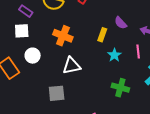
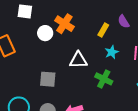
white circle: (33, 56) -> (45, 33), moved
white triangle: (72, 66) -> (78, 60), moved
green cross: (120, 88) -> (104, 79), moved

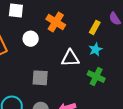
white circle: (45, 33) -> (31, 39), moved
cyan star: (112, 52) -> (95, 49), moved

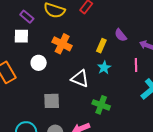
white triangle: (70, 58) -> (80, 79), turned 30
green cross: (96, 76) -> (101, 105), moved

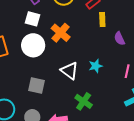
white square: (21, 36) -> (32, 19), moved
yellow rectangle: (101, 46) -> (102, 19), moved, turned -40
white circle: (39, 63) -> (33, 45), size x1.5

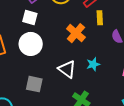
orange cross: (61, 33) -> (76, 33), moved

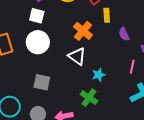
cyan star: (93, 64) -> (99, 75), moved
white triangle: (67, 69) -> (77, 56), moved

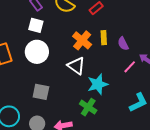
yellow rectangle: (107, 15) -> (104, 38), moved
pink line: (132, 67) -> (130, 67), moved, turned 32
cyan star: (99, 75) -> (98, 84), size x1.5

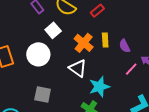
white square: (36, 25) -> (53, 30), moved, turned 35

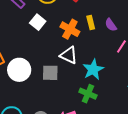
white circle: (38, 54) -> (19, 70), moved
gray square: (43, 94) -> (50, 73), moved

